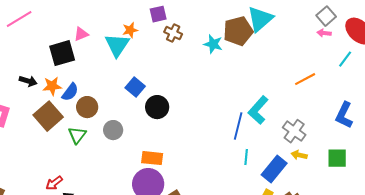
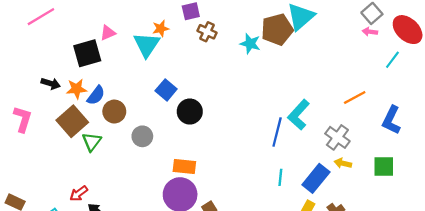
orange line: (305, 79) -> (355, 97), moved
green triangle: (77, 135) -> (92, 142), moved
cyan line: (246, 157) -> (280, 177), moved

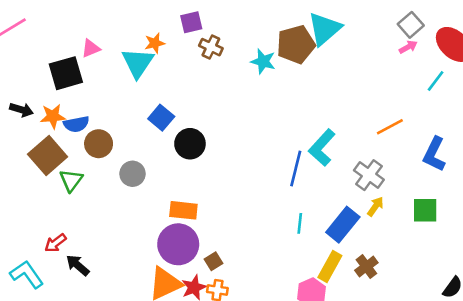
pink arrow: (370, 32) -> (408, 47), turned 144
blue semicircle: (96, 95) -> (76, 124), turned 42
yellow arrow: (343, 163) -> (375, 206), turned 112

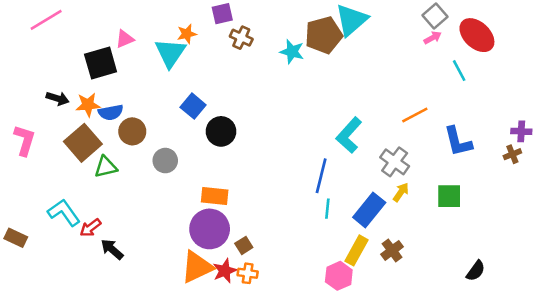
cyan line: (436, 81) -> (459, 71), turned -65
blue L-shape: (434, 154) -> (458, 142), turned -40
blue line: (296, 169) -> (321, 176), moved
green triangle: (71, 180) -> (106, 167), turned 40
cyan L-shape: (27, 274) -> (64, 212), moved

